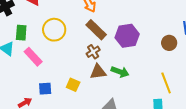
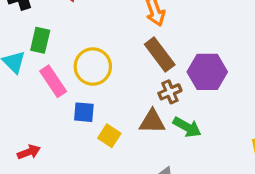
yellow circle: (54, 30) -> (93, 67), moved
brown cross: (93, 52) -> (170, 92), moved
blue square: (45, 89) -> (84, 112), moved

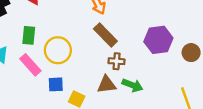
green rectangle: (40, 40) -> (29, 35), moved
purple hexagon: (207, 72) -> (158, 40), moved
brown cross: (170, 92) -> (117, 61), turned 35

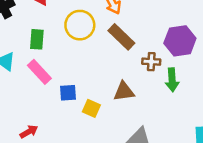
yellow circle: (58, 50) -> (80, 25), moved
brown cross: (117, 61) -> (151, 62), moved
green arrow: (132, 85) -> (172, 80), moved, turned 66

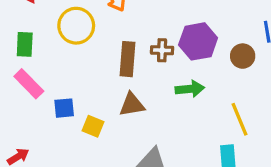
brown rectangle: (121, 37) -> (128, 59), moved, turned 52
brown cross: (151, 62) -> (162, 50), moved
green arrow: (172, 80) -> (190, 89), turned -90

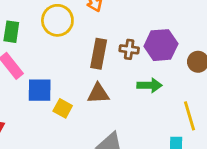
blue square: (64, 108) -> (40, 90), size x1.4

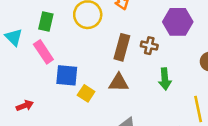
purple hexagon: (161, 45) -> (178, 22), moved
green arrow: (150, 85) -> (165, 79), turned 80

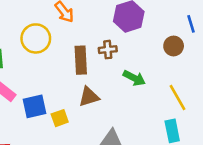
green arrow: (165, 79) -> (134, 78), turned -40
yellow square: (86, 93) -> (60, 118), turned -35

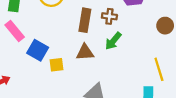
green arrow: (134, 78) -> (113, 41), moved, turned 90
blue square: (34, 106) -> (38, 50), turned 30

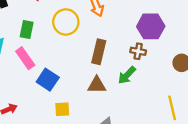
brown cross: (109, 16) -> (138, 51), moved
yellow square: (57, 65) -> (62, 109), moved

